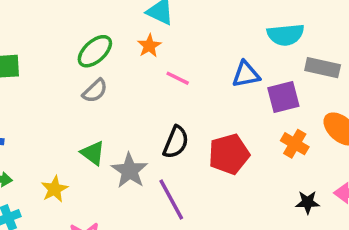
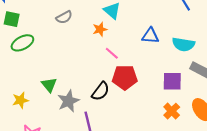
green ellipse: (95, 51) -> (22, 43), moved
blue triangle: (246, 74) -> (150, 36), moved
gray semicircle: (95, 91) -> (64, 17), moved
red pentagon: (229, 154) -> (125, 77), moved

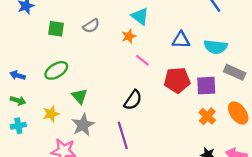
green square: (12, 19) -> (56, 29), moved
green ellipse: (22, 43) -> (56, 70), moved
red pentagon: (125, 77) -> (177, 80), moved
gray star: (68, 101) -> (83, 125), moved

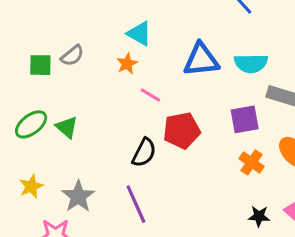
green square: (56, 29) -> (40, 65), moved
blue triangle: (181, 40) -> (201, 60), size x1.4
red pentagon: (177, 80) -> (182, 130), moved
green triangle: (80, 96) -> (67, 127), moved

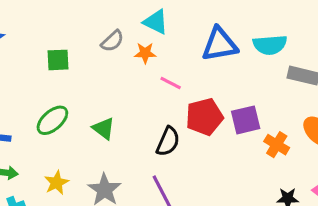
gray semicircle: (72, 56) -> (112, 41), moved
orange star: (127, 64) -> (145, 53), turned 30
purple square: (245, 119) -> (246, 120), moved
green triangle: (67, 127) -> (104, 128), moved

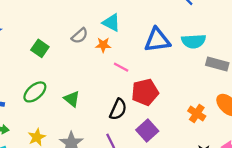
green square: (58, 60) -> (40, 48), turned 36
purple square: (246, 120) -> (147, 131), moved, turned -30

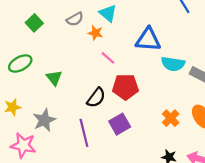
cyan semicircle: (194, 41) -> (173, 64), moved

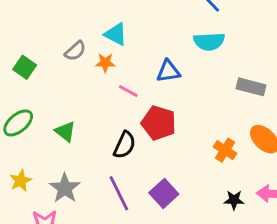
blue triangle: (148, 40) -> (168, 71), moved, size x0.7
cyan semicircle: (173, 64) -> (209, 41), moved
red pentagon: (125, 87) -> (159, 123), turned 30
purple square: (120, 124) -> (164, 193), moved

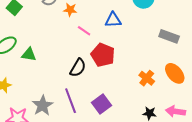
green triangle: (65, 132) -> (29, 54), moved, turned -35
gray star: (65, 188) -> (43, 105), moved

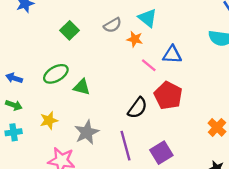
blue triangle: (113, 20) -> (172, 55), moved
gray star: (43, 105) -> (87, 132), moved

